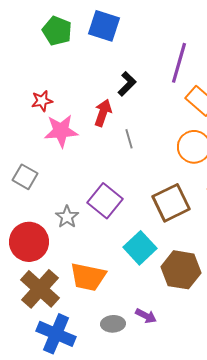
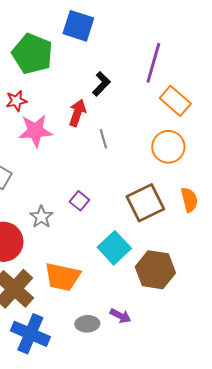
green pentagon: (57, 31) -> (32, 54), moved, size x1.4
purple square: (105, 201) -> (79, 201), size x0.6

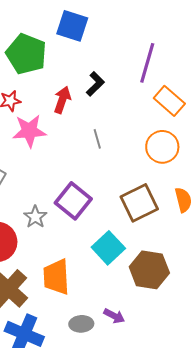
red arrow: (77, 113) -> (62, 100), moved
purple square: (79, 201) -> (73, 201), size x1.8
orange trapezoid: (62, 277) -> (56, 277), turned 75

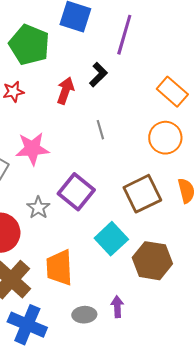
purple line: (147, 63) -> (124, 35), moved
pink star: (29, 131) -> (32, 149), moved
purple arrow: (114, 316) -> (117, 307), turned -120

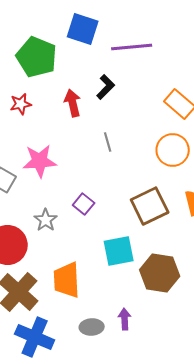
purple line: (124, 35) -> (132, 47), turned 69
red arrow: (65, 91) -> (73, 103), turned -32
purple square: (76, 192) -> (84, 204), size x0.6
cyan square: (111, 239) -> (119, 251), turned 32

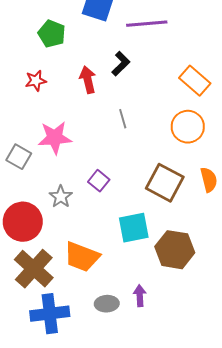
green pentagon: (37, 57) -> (52, 34), size x0.7
brown square: (150, 206) -> (165, 183), turned -36
orange trapezoid: (67, 280) -> (82, 257), turned -66
blue cross: (35, 337) -> (50, 314), turned -30

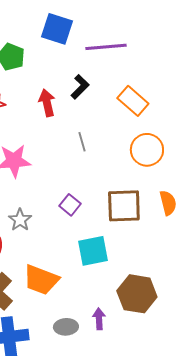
orange rectangle: (195, 81) -> (133, 101), moved
purple square: (99, 181) -> (70, 205), moved
brown square: (165, 183) -> (124, 206), turned -30
brown hexagon: (175, 250) -> (137, 294), moved

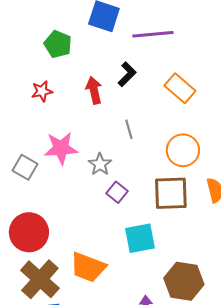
orange circle: (147, 150) -> (183, 150), moved
gray star: (20, 220) -> (100, 164), moved

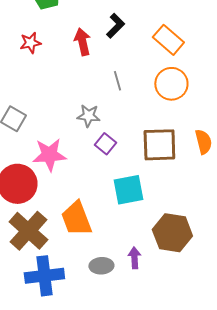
pink star: (61, 148) -> (49, 155), moved
orange circle: (183, 150) -> (171, 84), moved
gray star: (100, 164) -> (88, 116), turned -30
orange trapezoid: (88, 267) -> (76, 219), turned 48

